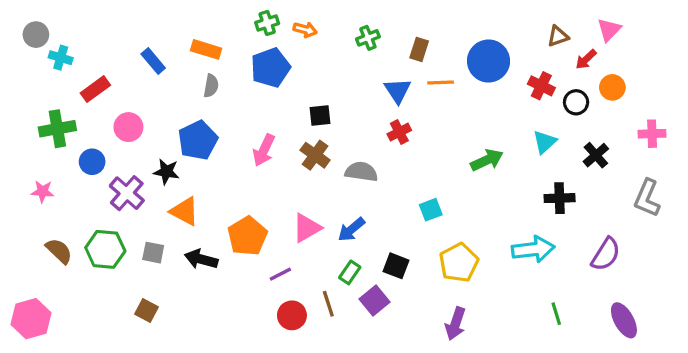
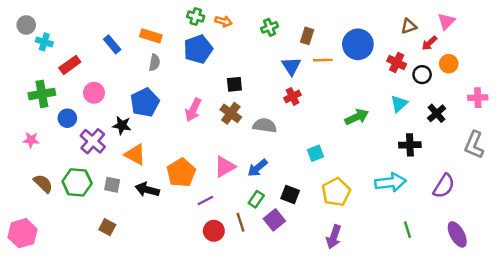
green cross: (267, 23) -> (196, 16), turned 35

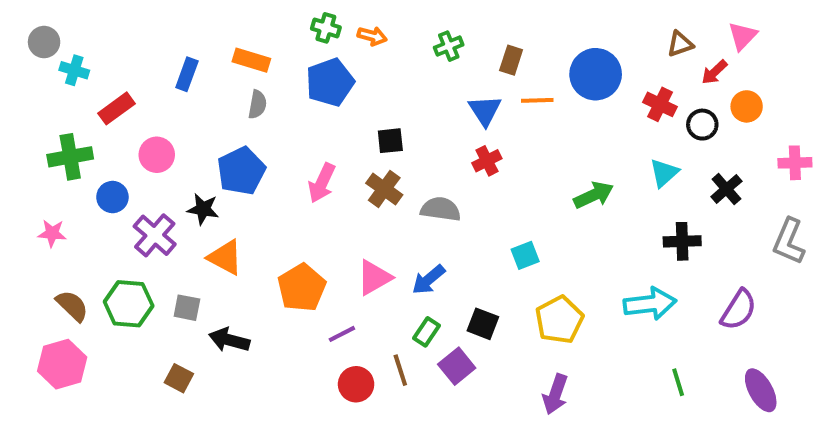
blue rectangle: (112, 44) -> (187, 74), turned 60
black arrow: (147, 190) -> (229, 340), moved
pink hexagon: (23, 233) -> (62, 364), moved

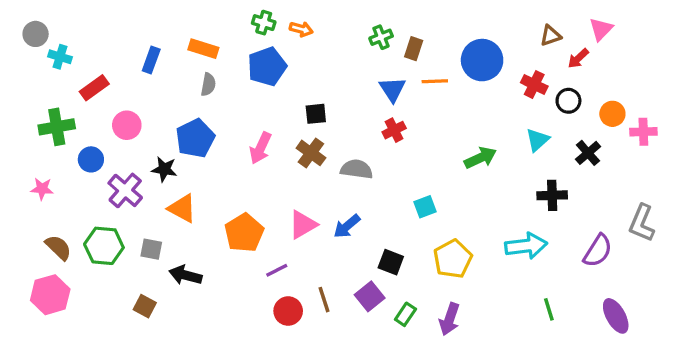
green cross: (449, 46) -> (381, 37), moved
orange circle: (747, 106) -> (612, 114), moved
gray L-shape: (789, 241) -> (642, 223), moved
green rectangle: (427, 332) -> (405, 314), moved

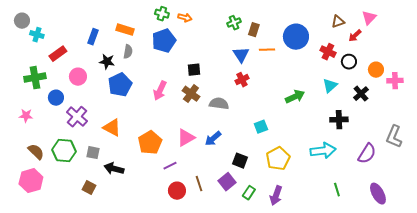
black star: (164, 169) -> (107, 62), moved

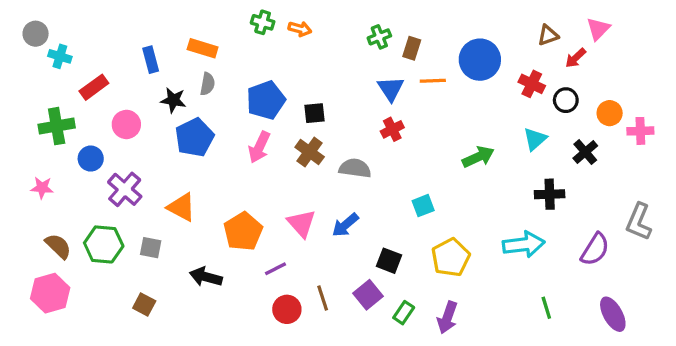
blue rectangle: (93, 37) -> (151, 60), turned -35
blue pentagon: (164, 41) -> (266, 100), moved
pink triangle: (186, 138) -> (301, 223), turned -42
black arrow: (114, 169) -> (206, 277), moved

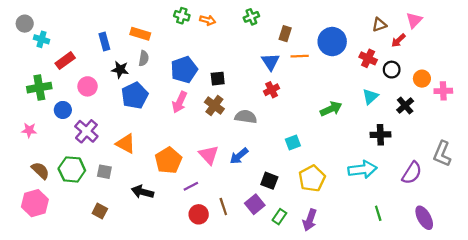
green cross: (379, 37) -> (251, 17), moved

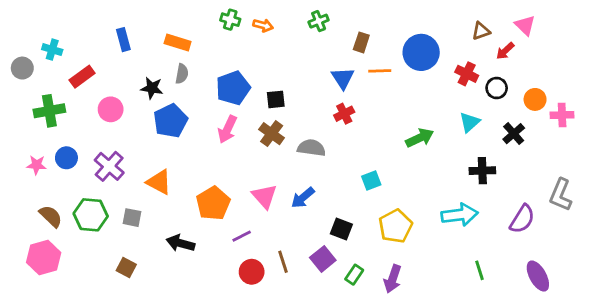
pink triangle: (414, 20) -> (525, 25), turned -30
gray circle: (25, 24) -> (22, 68), moved
blue rectangle: (104, 42) -> (123, 40), moved
blue circle: (63, 110) -> (66, 158), moved

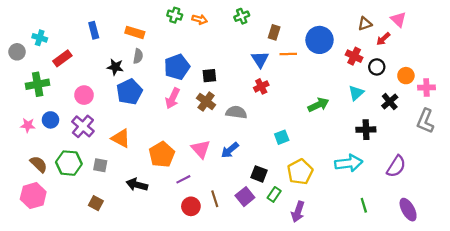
pink circle: (111, 109) -> (84, 95), moved
gray L-shape: (561, 195) -> (425, 121), moved
green rectangle: (354, 275) -> (274, 194), moved

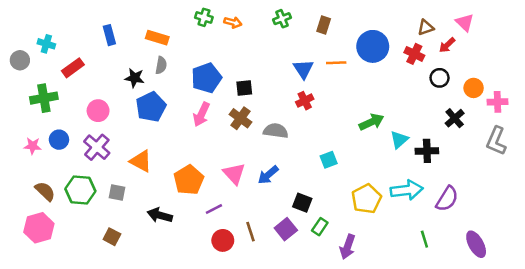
brown rectangle: (274, 32) -> (324, 25), moved
red cross: (354, 56) -> (414, 54), moved
cyan triangle: (356, 93) -> (399, 140), moved
purple semicircle: (396, 166) -> (447, 199), moved
yellow pentagon: (300, 172) -> (366, 199), moved

